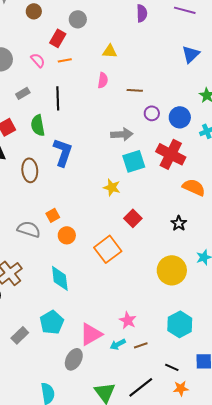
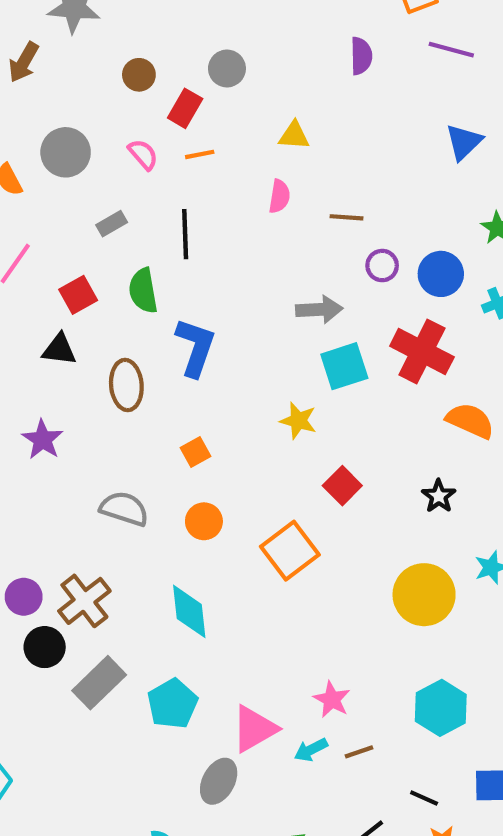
brown circle: (34, 11) -> (139, 75), moved
orange square: (53, 215) -> (196, 452), moved
gray rectangle: (20, 335) -> (99, 683), moved, size x1.4

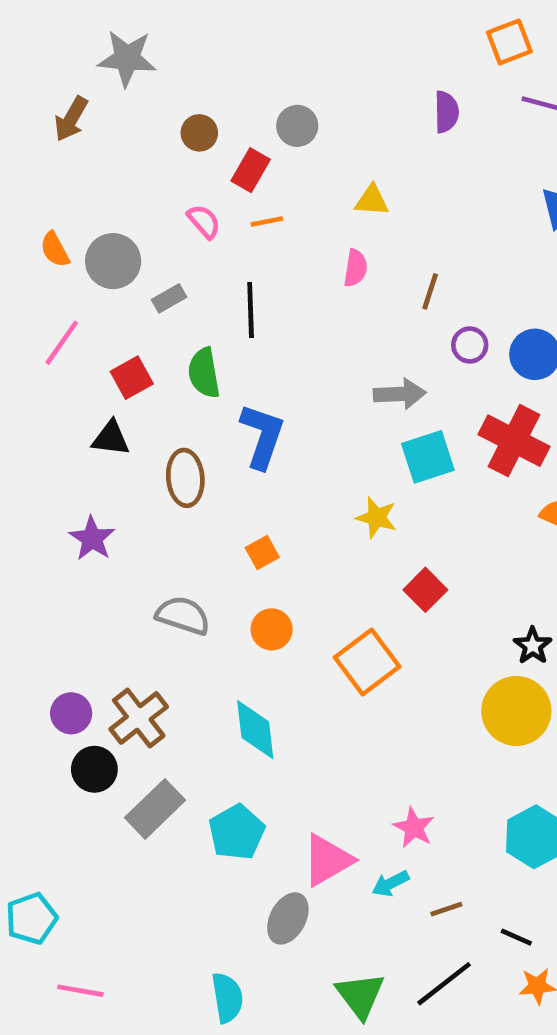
gray circle: (66, 152) -> (113, 261), moved
brown line: (346, 217) -> (430, 291), turned -76
black star: (439, 496) -> (533, 646), moved
brown line: (359, 752) -> (446, 909), moved

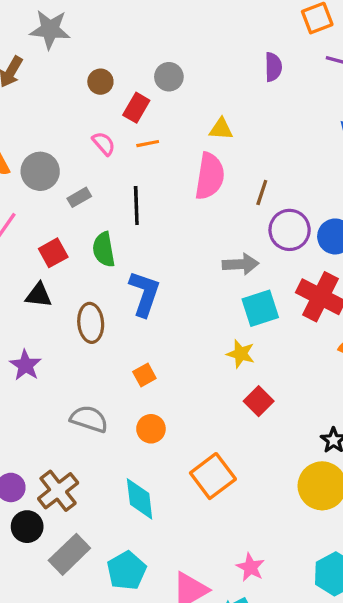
pink semicircle: (355, 268) -> (210, 176), size x1.8
purple circle: (470, 345) -> (290, 230), size x1.6
yellow star: (376, 518) -> (241, 354), moved
orange square: (367, 662) -> (213, 476), moved

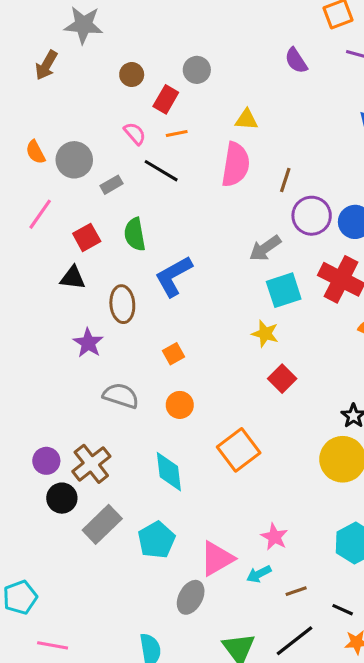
purple semicircle: (273, 67) -> (296, 61), turned 148
black line: (136, 205) -> (161, 171), moved, turned -57
gray arrow: (241, 264) -> (265, 248), turned 148
blue L-shape: (144, 294) -> (174, 276), turned -138
purple star: (25, 365) -> (88, 343), moved

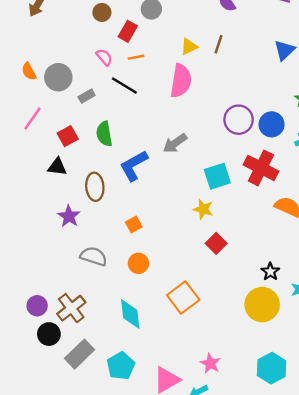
yellow triangle: (246, 120) -> (189, 47), turned -30
brown line: (285, 180) -> (219, 44), moved
gray arrow: (265, 248) -> (175, 143), moved

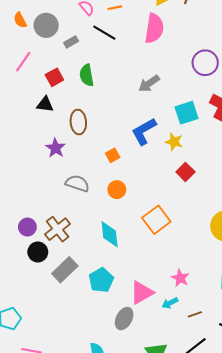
blue L-shape: (134, 166) -> (144, 131), moved

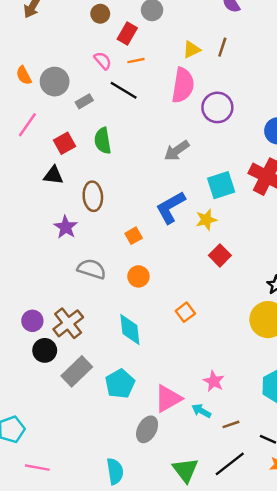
purple circle: (205, 63) -> (217, 107), moved
yellow star: (174, 142) -> (206, 220), turned -30
orange square: (156, 220) -> (185, 312), size x0.6
cyan arrow: (170, 303) -> (201, 411), turned 56

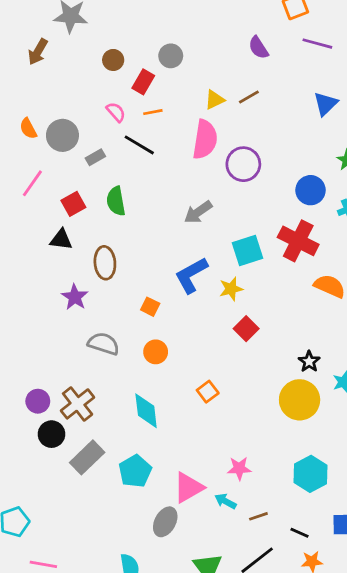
brown line: (222, 47) -> (249, 97), turned 42
orange square: (134, 236) -> (150, 307), turned -35
pink star: (214, 381) -> (239, 468), turned -30

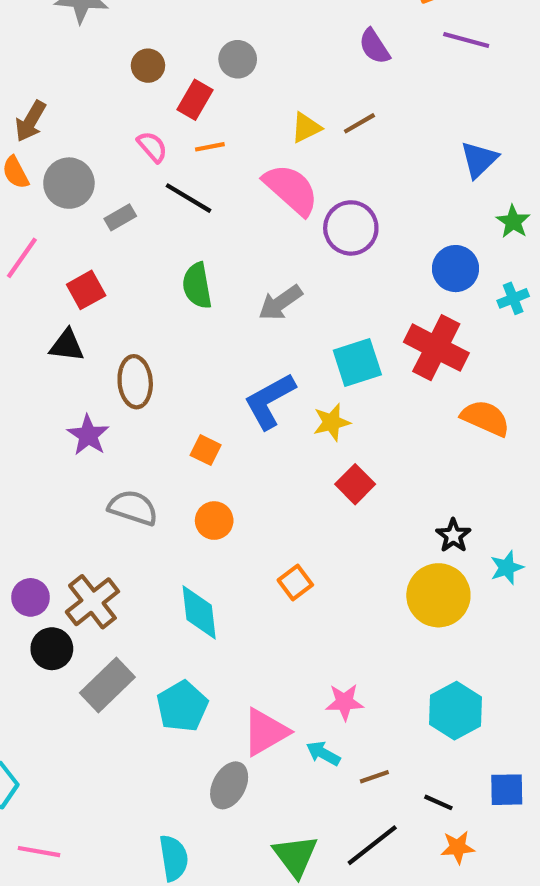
brown arrow: (38, 52) -> (31, 121), moved
blue triangle: (326, 104) -> (479, 160), moved
pink semicircle: (205, 139) -> (291, 190), turned -57
green semicircle: (116, 201) -> (197, 286), moved

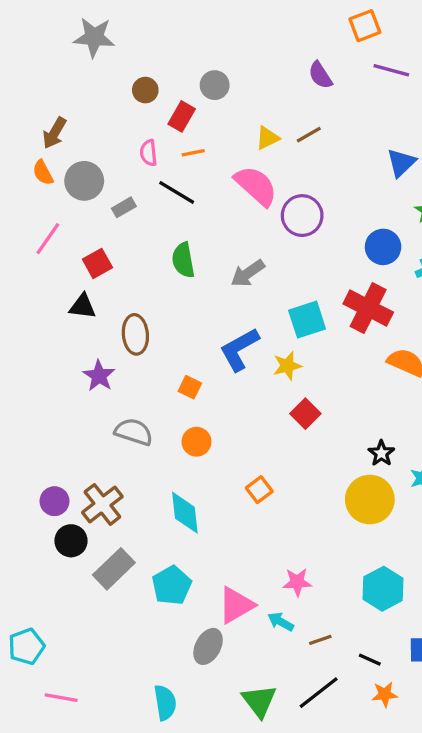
pink semicircle: (152, 147) -> (149, 153), turned -145

